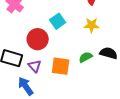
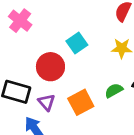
orange square: (61, 66) -> (81, 102), turned -36

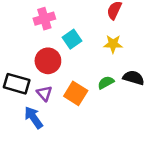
pink cross: (20, 21) -> (44, 19), moved, turned 35
orange square: (81, 102) -> (76, 93), turned -30

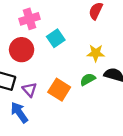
yellow star: (113, 44) -> (96, 53), moved
red circle: (48, 61) -> (22, 50), moved

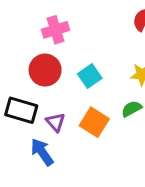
cyan square: (56, 38) -> (90, 76), moved

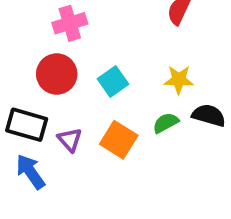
blue arrow: (42, 152) -> (30, 172), moved

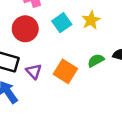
yellow star: (179, 80) -> (91, 20), moved, turned -30
cyan square: (113, 82) -> (62, 23), moved

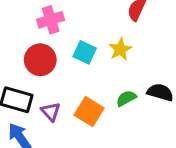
cyan square: (62, 23) -> (85, 52), turned -30

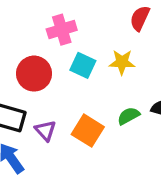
pink cross: (51, 20) -> (62, 30), moved
yellow star: (120, 49) -> (122, 62), turned 30

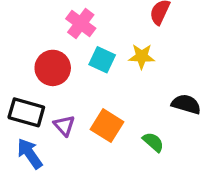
pink cross: (62, 30) -> (81, 23), turned -36
green semicircle: (128, 116) -> (153, 142), moved, turned 70

